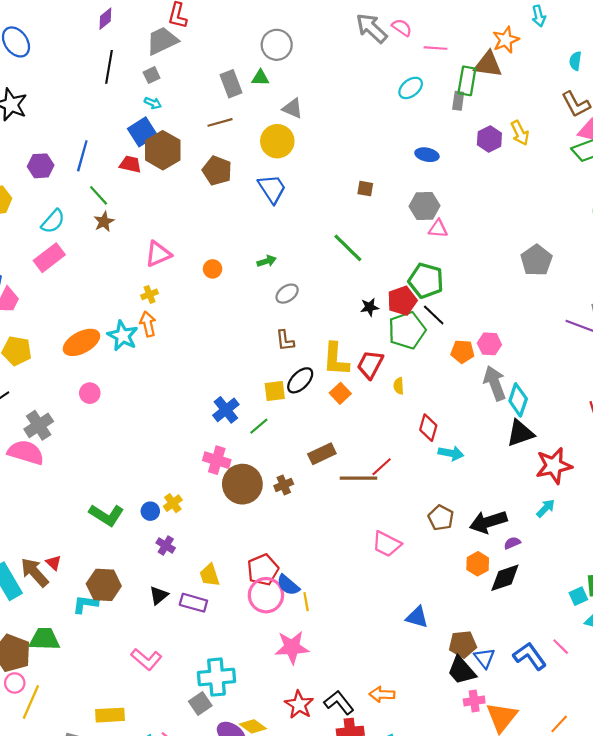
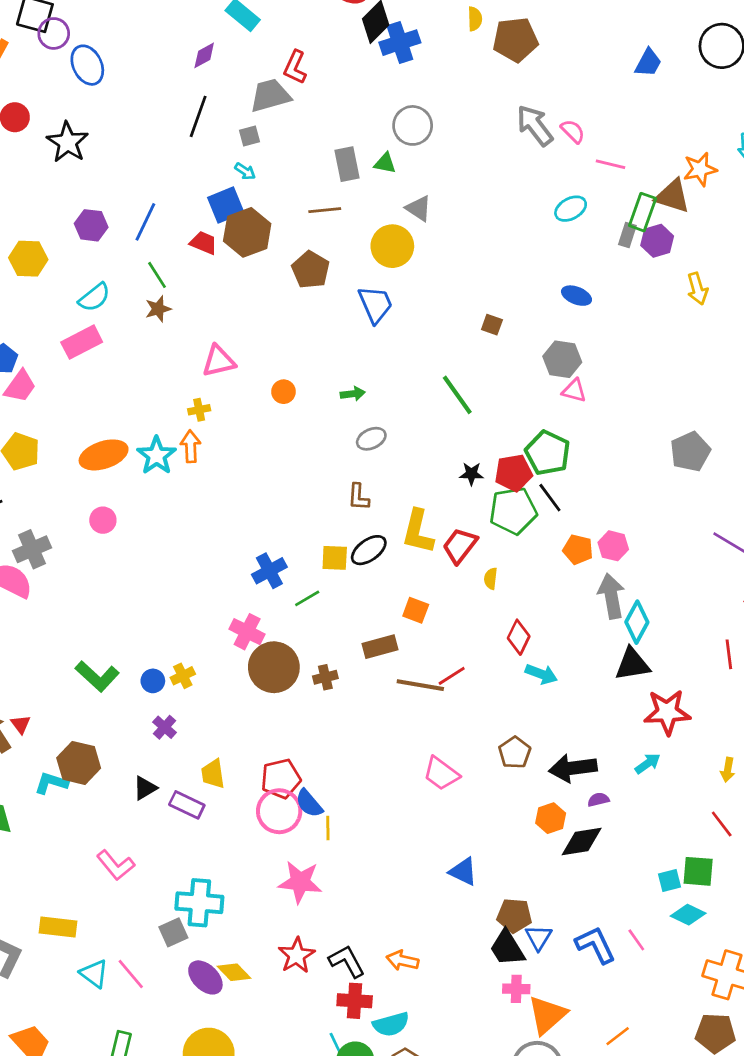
purple hexagon: (489, 139) -> (657, 241), moved
orange square: (340, 393) -> (416, 610), moved, turned -36

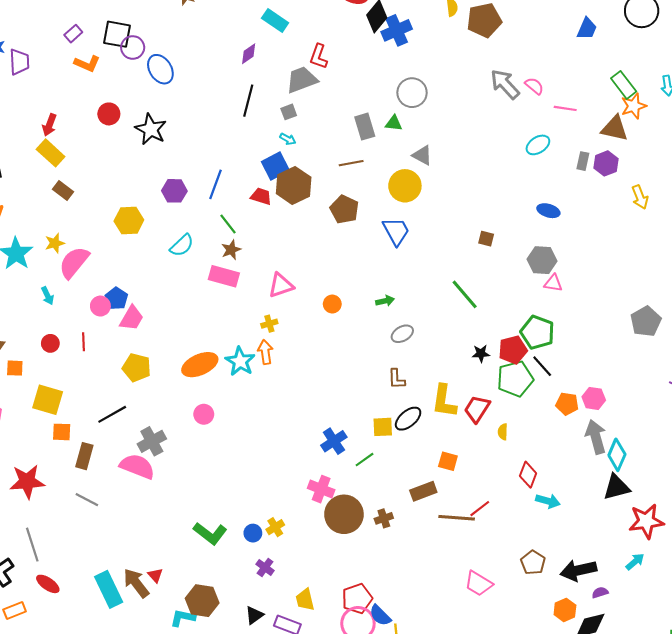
green rectangle: (643, 212) -> (624, 85), moved, turned -52
pink rectangle: (82, 342) -> (224, 276), moved, turned 48

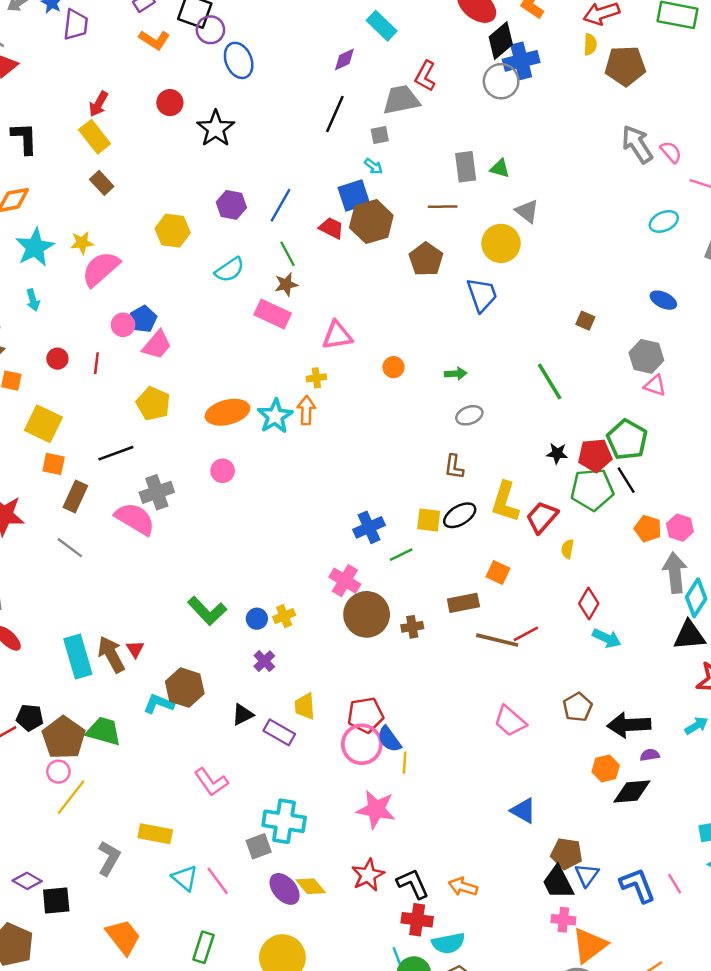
gray circle: (412, 93) -> (501, 81), moved
cyan arrow: (48, 296) -> (33, 300), moved

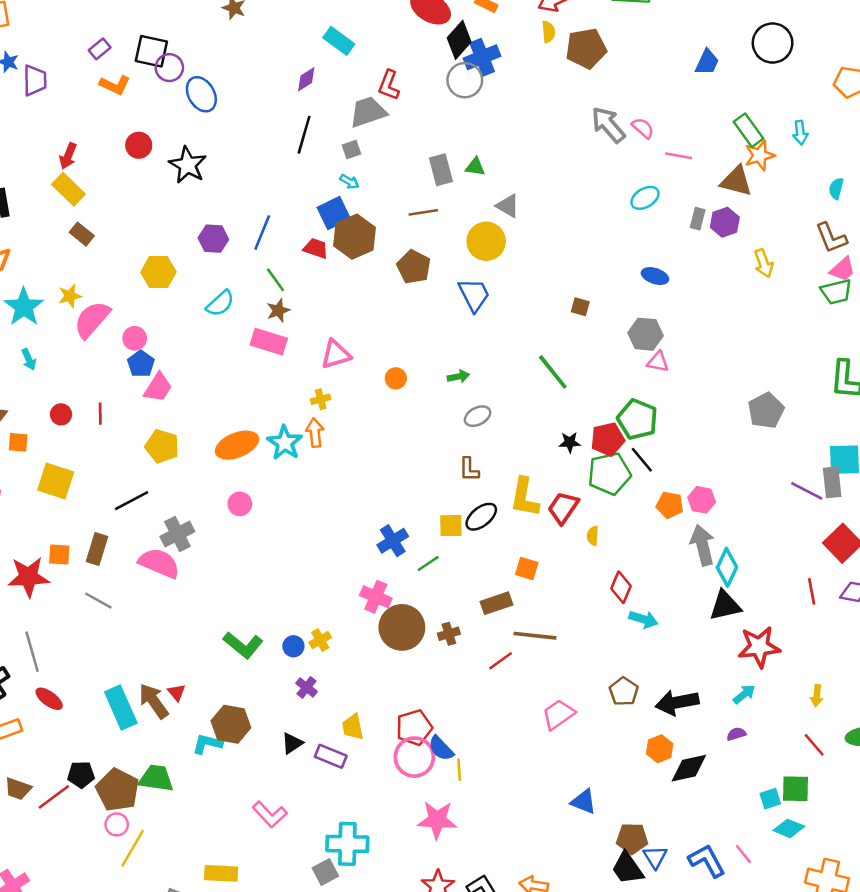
pink circle: (123, 325) -> (135, 338), moved
orange square: (54, 464) -> (59, 555), moved
red line: (526, 634) -> (501, 661), moved
pink trapezoid: (510, 721) -> (558, 714), turned 112
purple semicircle: (650, 755) -> (736, 734), moved

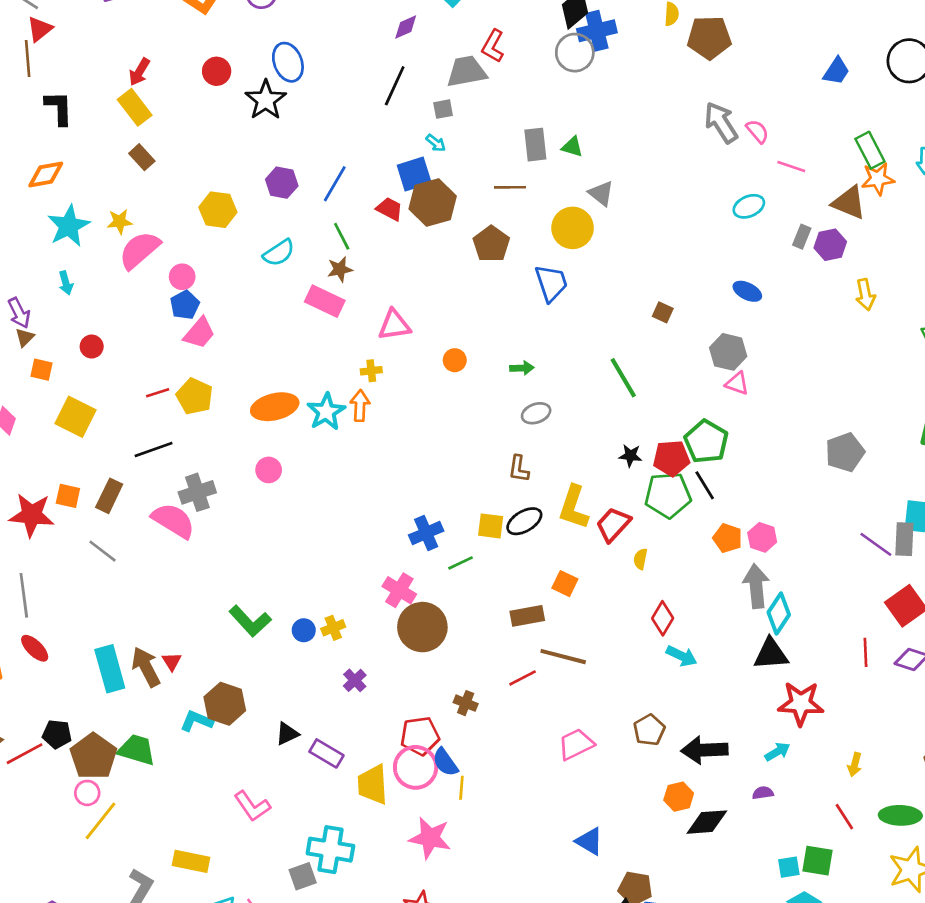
blue ellipse: (201, 94) -> (288, 62), moved
red line: (100, 414) -> (158, 393), moved, turned 65
brown cross: (449, 634) -> (466, 703), moved, turned 30
purple cross: (307, 687) -> (355, 680), moved
yellow trapezoid: (353, 727) -> (373, 785), moved, size x1.4

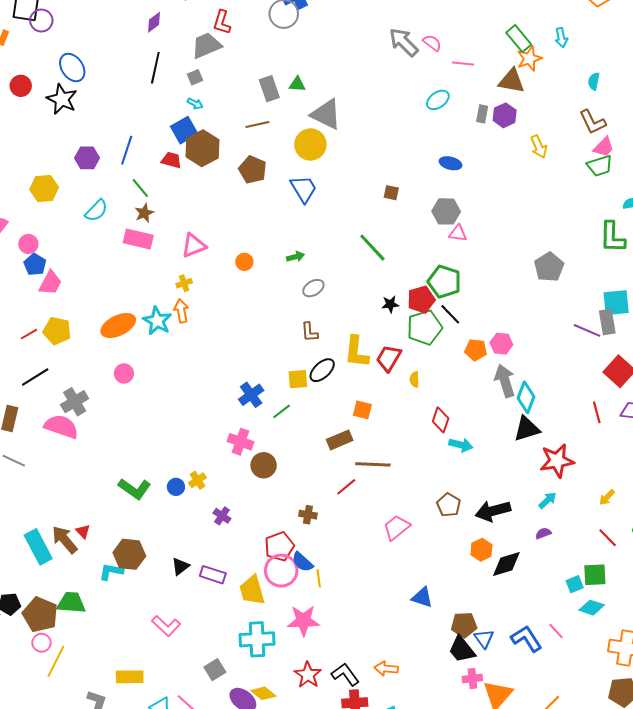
gray triangle: (601, 193) -> (326, 114), size x1.6
brown circle: (422, 627) -> (264, 465), size x0.7
yellow arrow: (855, 764) -> (607, 497), turned 42
cyan cross: (330, 850) -> (257, 639), moved

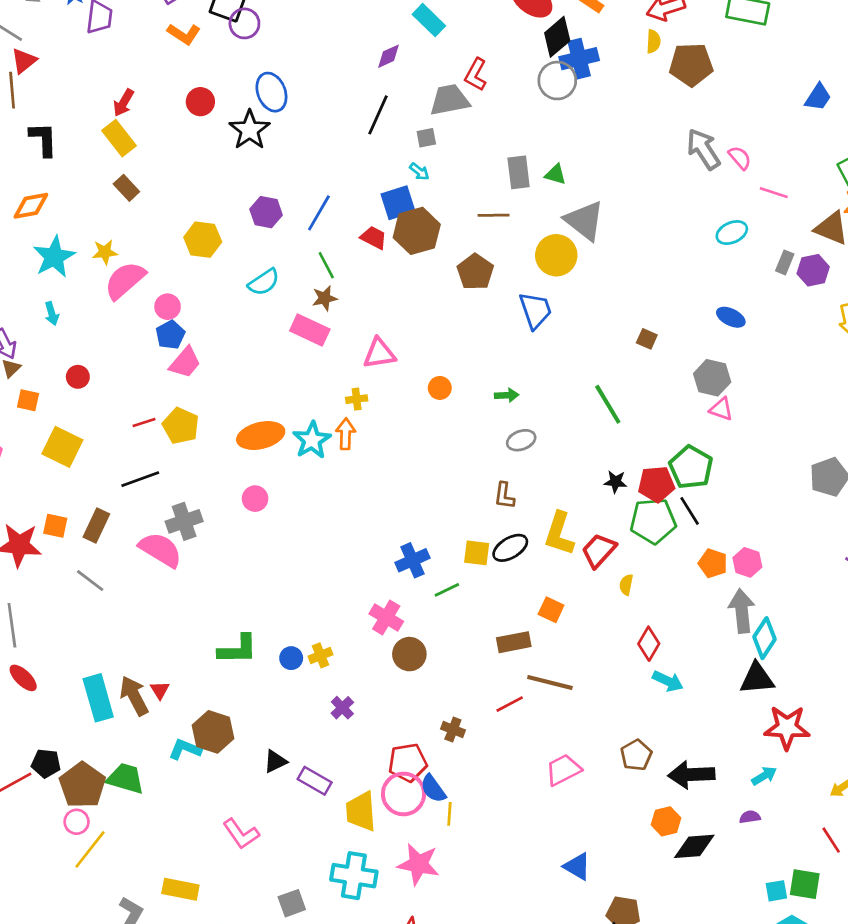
green L-shape: (135, 489) -> (238, 649), turned -48

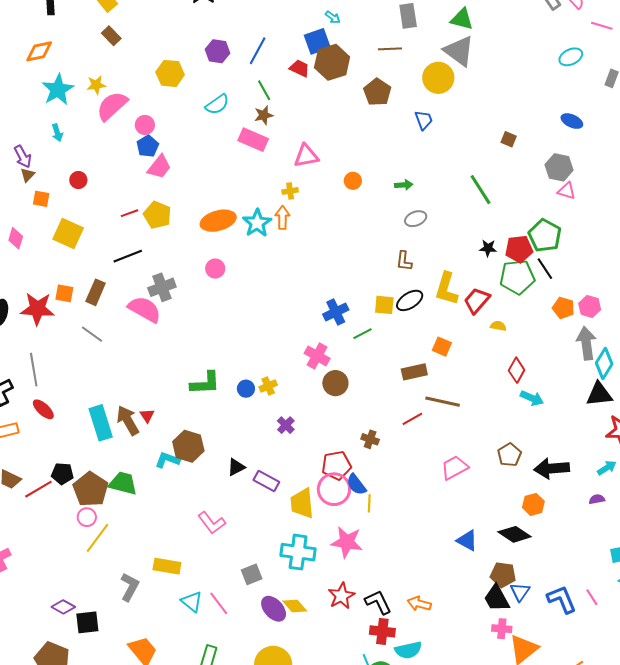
green triangle: (556, 174) -> (462, 19), moved, size x1.4
blue trapezoid: (535, 310) -> (424, 120), size x0.7
yellow semicircle: (626, 585) -> (498, 326), turned 91
black diamond: (694, 846) -> (515, 534), moved, turned 40

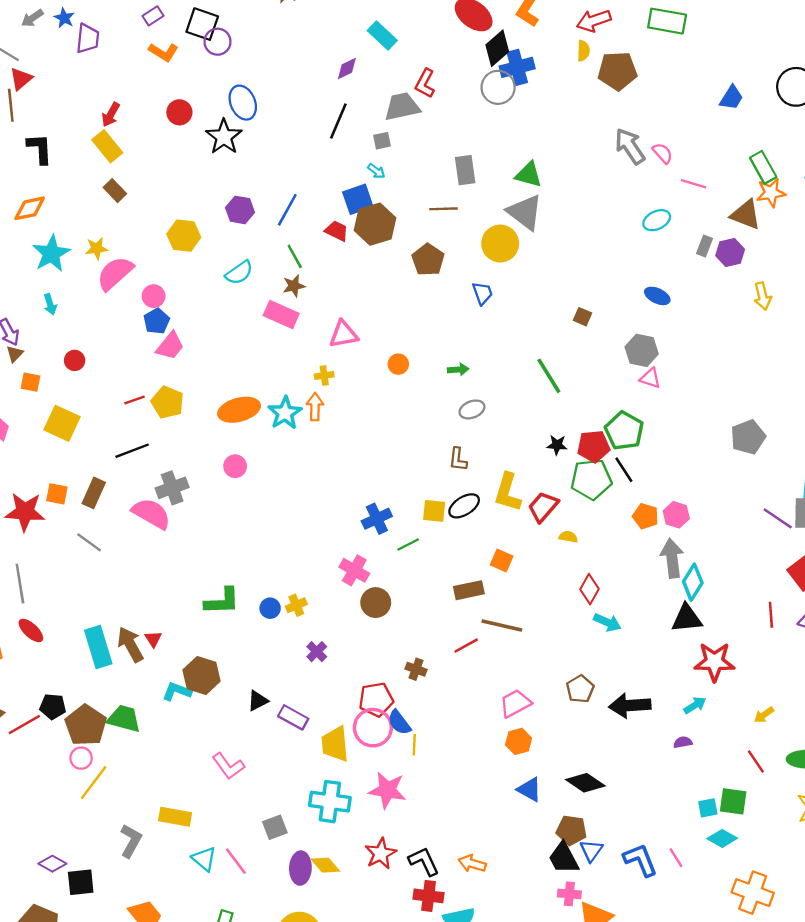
orange hexagon: (533, 504) -> (519, 741), moved
purple ellipse: (274, 609) -> (300, 868), turned 44

